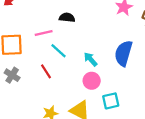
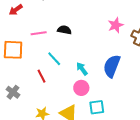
pink line: (44, 33) -> (39, 33), moved
gray cross: (12, 75) -> (13, 92), moved

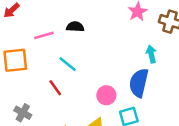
blue semicircle: (112, 66) -> (139, 83), moved
cyan arrow: (82, 69) -> (151, 54), moved, turned 32

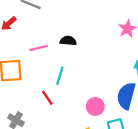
cyan line: (68, 64) -> (60, 76), turned 66

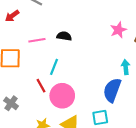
pink circle: (95, 106) -> (62, 96), moved, size x1.5

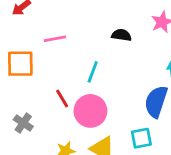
black semicircle: (64, 36) -> (121, 35), moved
cyan line: (54, 67) -> (93, 72), moved

